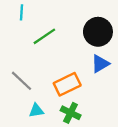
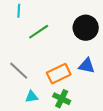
blue triangle: (100, 64) -> (87, 66), moved, turned 42

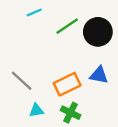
cyan line: (19, 11) -> (34, 13), moved, turned 64
green line: (39, 32) -> (67, 26), moved

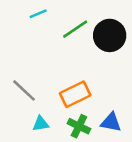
blue triangle: (99, 75) -> (111, 122), moved

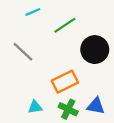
black circle: (110, 35) -> (95, 50), moved
gray line: (24, 90) -> (23, 52), moved

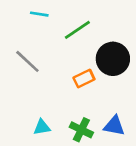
cyan line: (33, 12) -> (39, 14), turned 32
orange rectangle: (65, 82) -> (84, 79), moved, size x0.7

